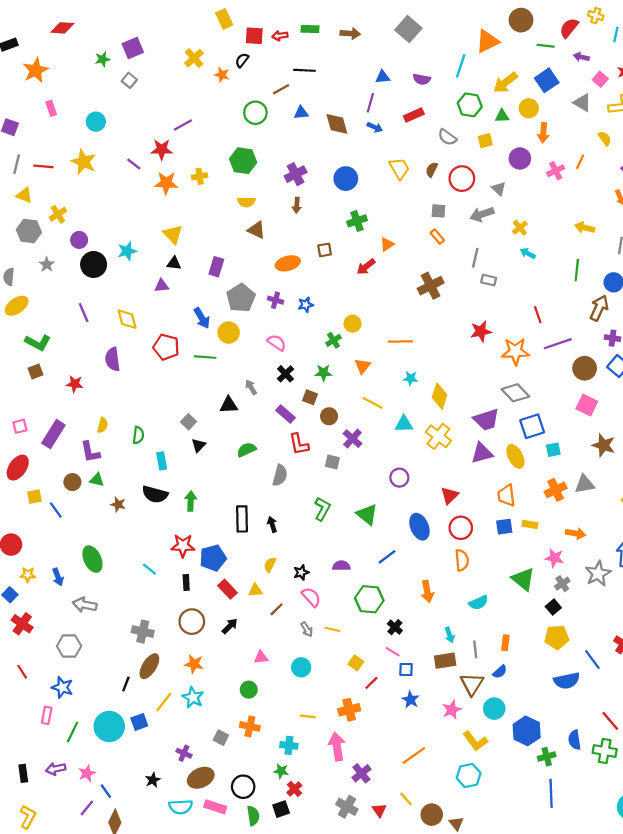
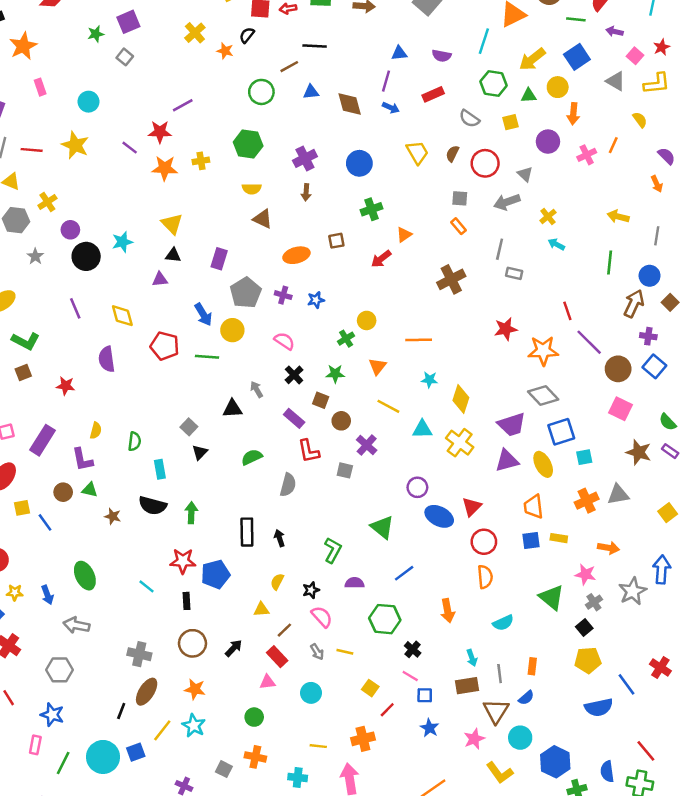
purple line: (558, 344) -> (589, 342), turned 64
green L-shape: (322, 509) -> (333, 550), moved
blue ellipse: (419, 527) -> (439, 516), moved, turned -40
red rectangle: (228, 589) -> (277, 657), moved

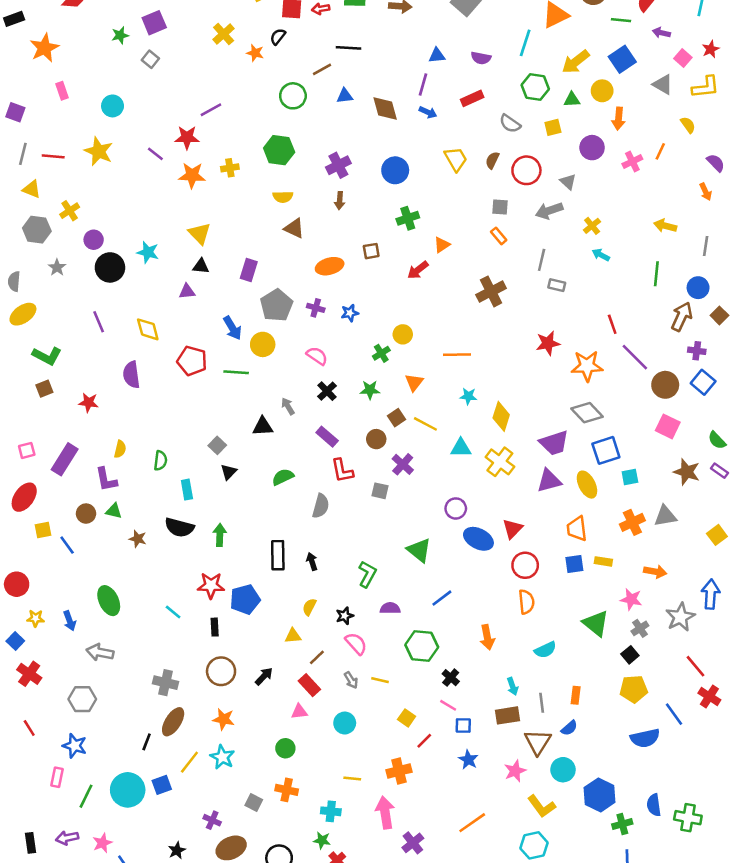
cyan star: (122, 242) -> (148, 252), turned 30
brown square: (321, 400) -> (396, 418), moved, turned 35
red line: (646, 751) -> (696, 666), moved

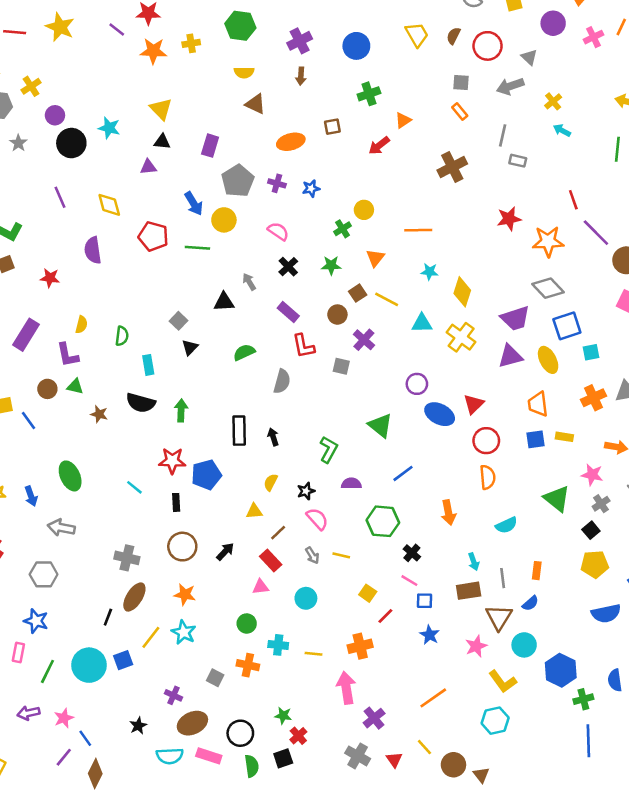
cyan cross: (331, 811) -> (278, 645), moved

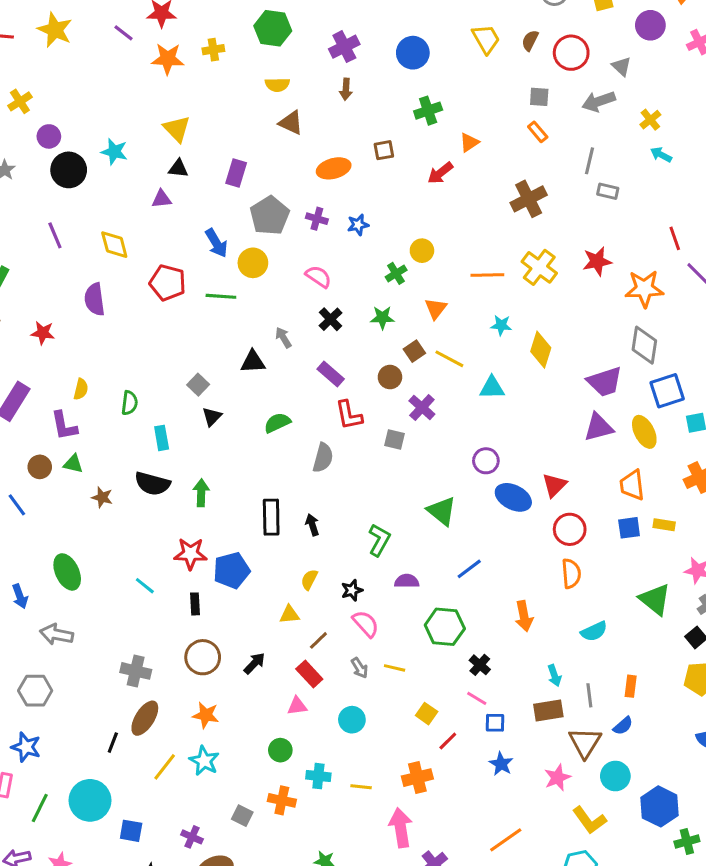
gray diamond: (548, 288) -> (644, 345), turned 52
yellow cross: (461, 337) -> (539, 267), moved
blue square: (123, 660) -> (131, 831), moved, turned 30

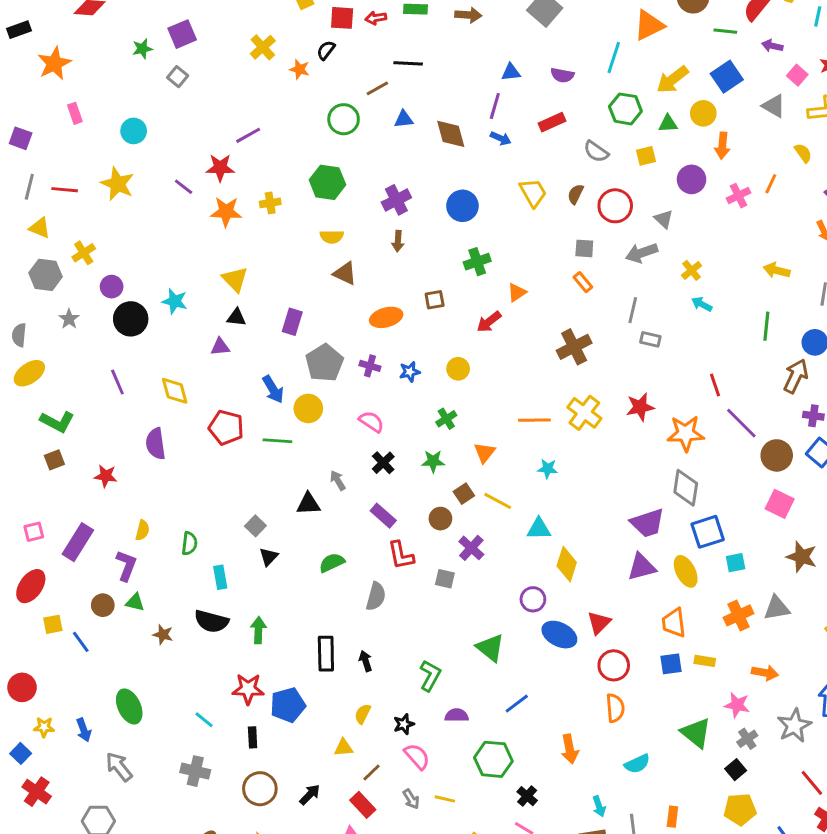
yellow circle: (422, 251) -> (458, 369), moved
yellow diamond: (541, 350) -> (567, 564), moved
purple L-shape: (64, 426) -> (126, 566), turned -148
gray arrow: (56, 634) -> (119, 767), turned 40
gray cross: (136, 671) -> (195, 771), moved

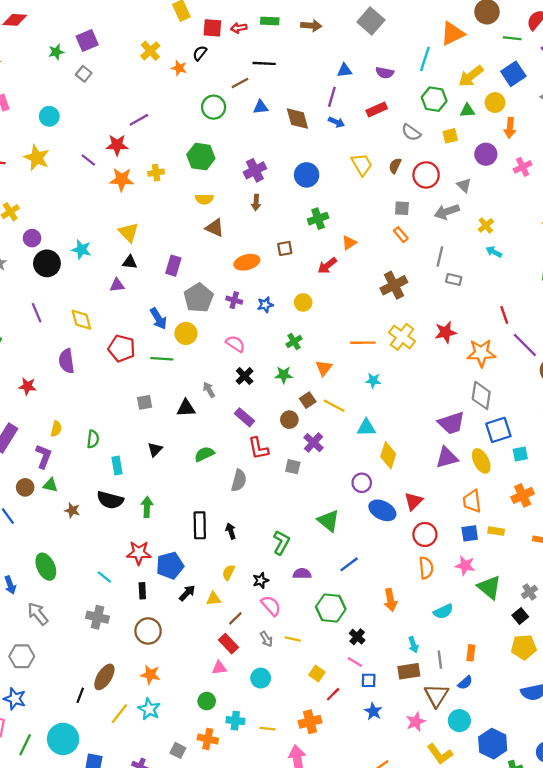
gray square: (255, 526) -> (145, 402), moved, turned 35
pink star: (737, 705) -> (465, 565), moved
black arrow: (310, 795) -> (187, 593), moved

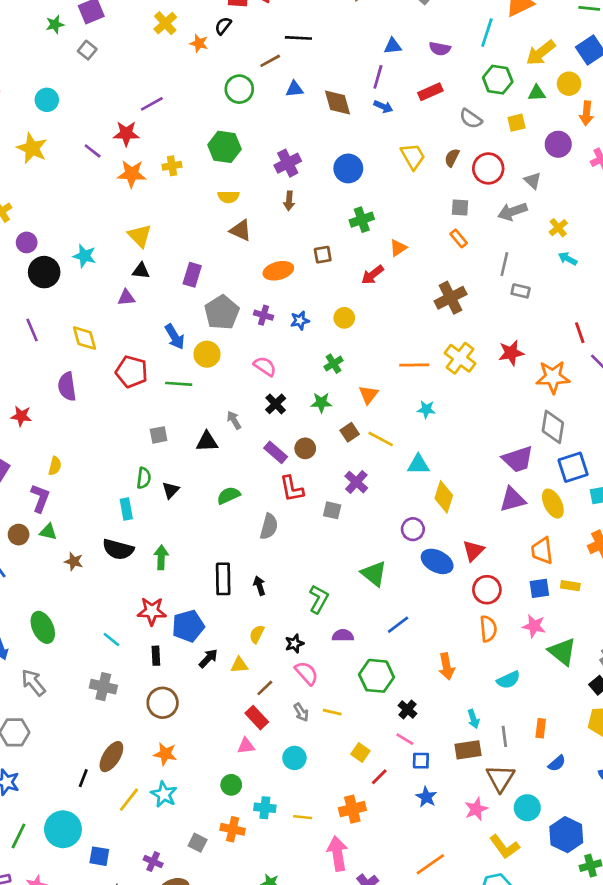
brown circle: (289, 420) -> (305, 448), moved
green semicircle: (93, 439) -> (144, 478), moved
blue semicircle: (465, 683) -> (557, 763), moved

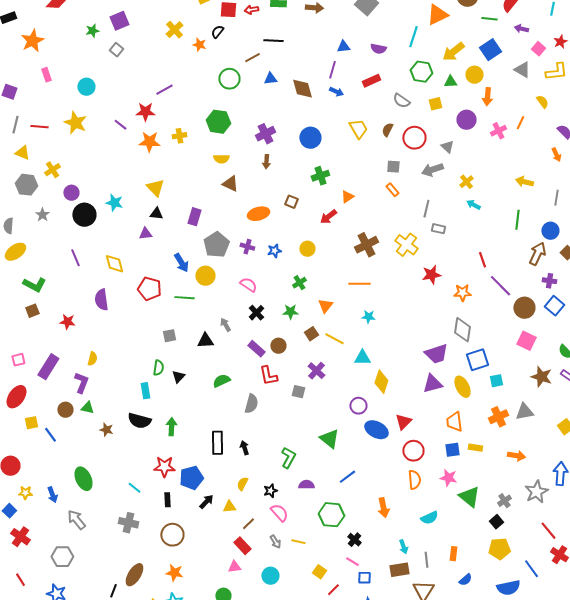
brown square: (323, 255) -> (291, 202), turned 32
brown cross: (451, 298) -> (366, 245), moved
yellow cross: (460, 358) -> (406, 245), moved
orange star: (553, 377) -> (462, 293), size x0.7

